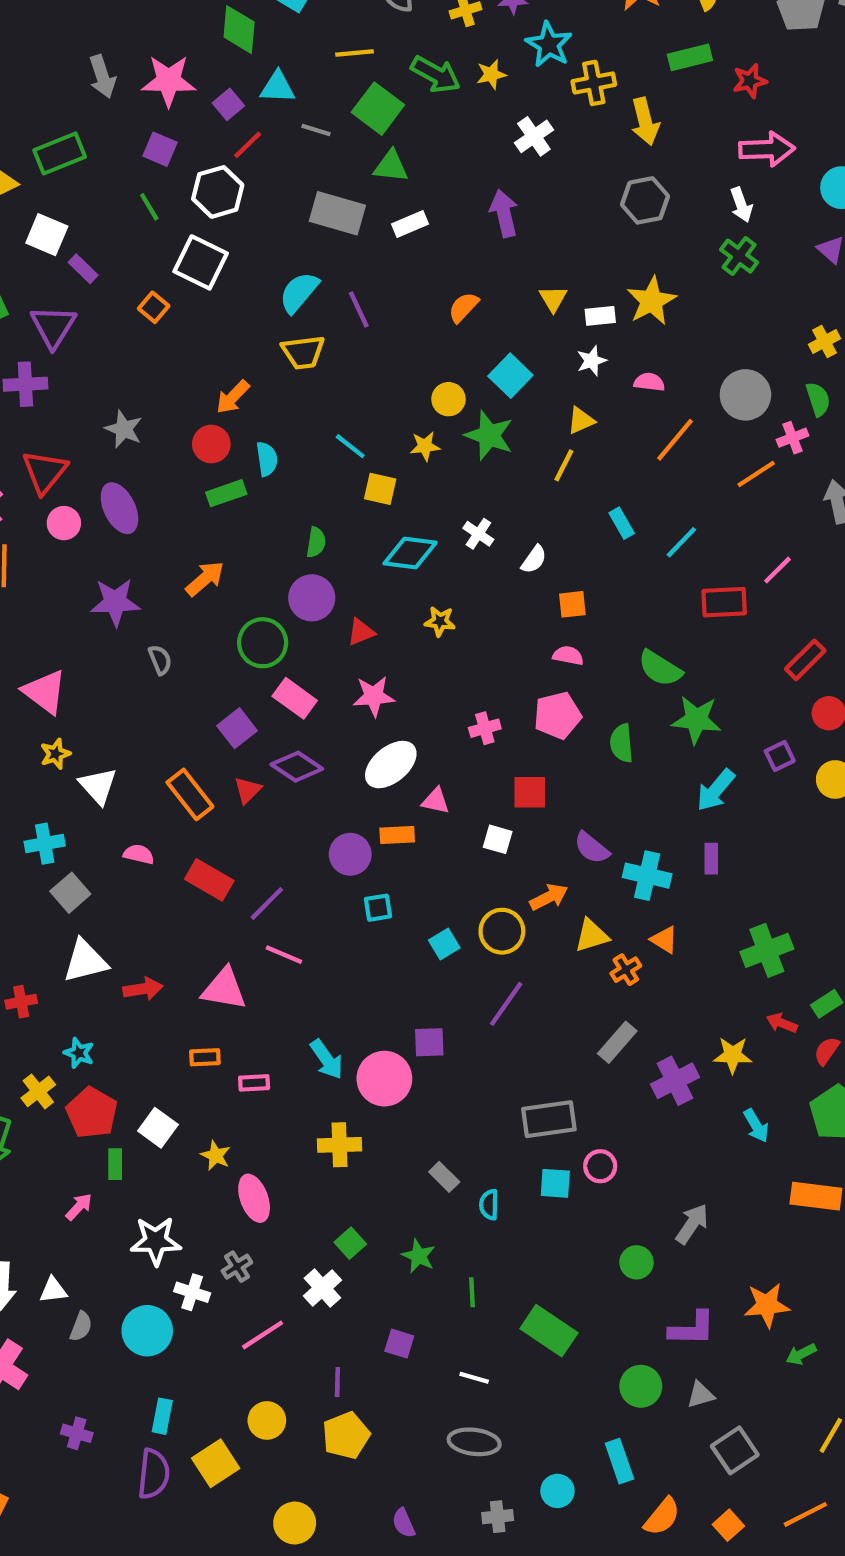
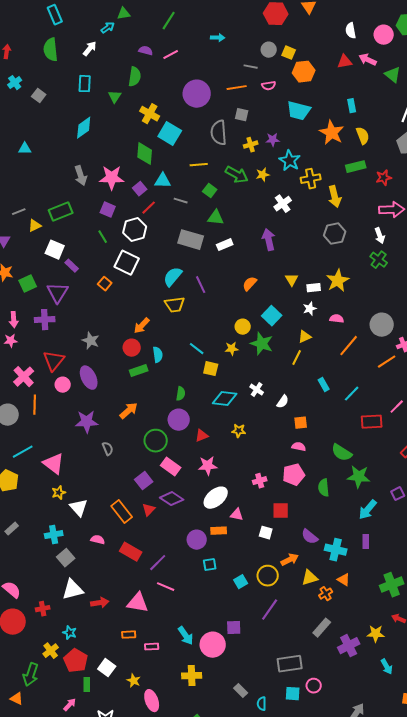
green square: (378, 109) -> (210, 191), size x0.6

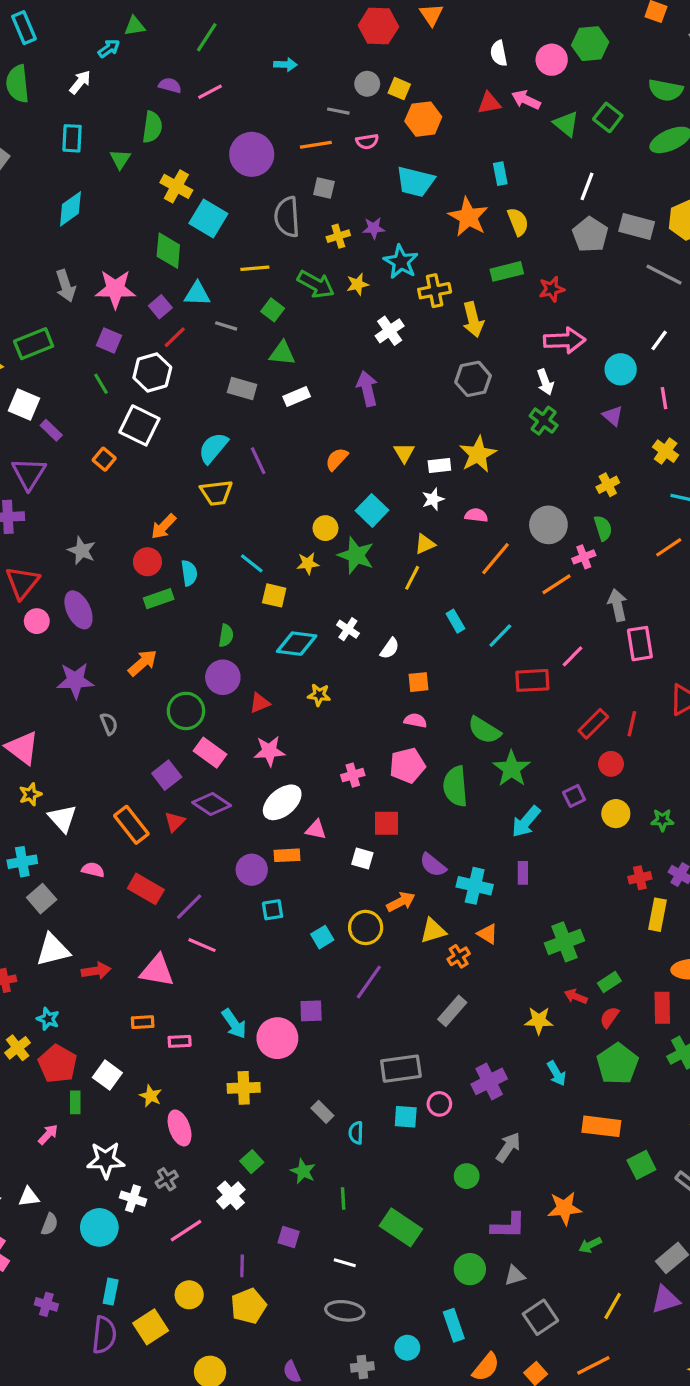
gray rectangle: (191, 240) -> (242, 389), size x0.7
green star: (359, 477) -> (512, 769), turned 30
green semicircle: (324, 488) -> (455, 786), size x1.4
purple cross: (349, 646) -> (489, 1081), moved

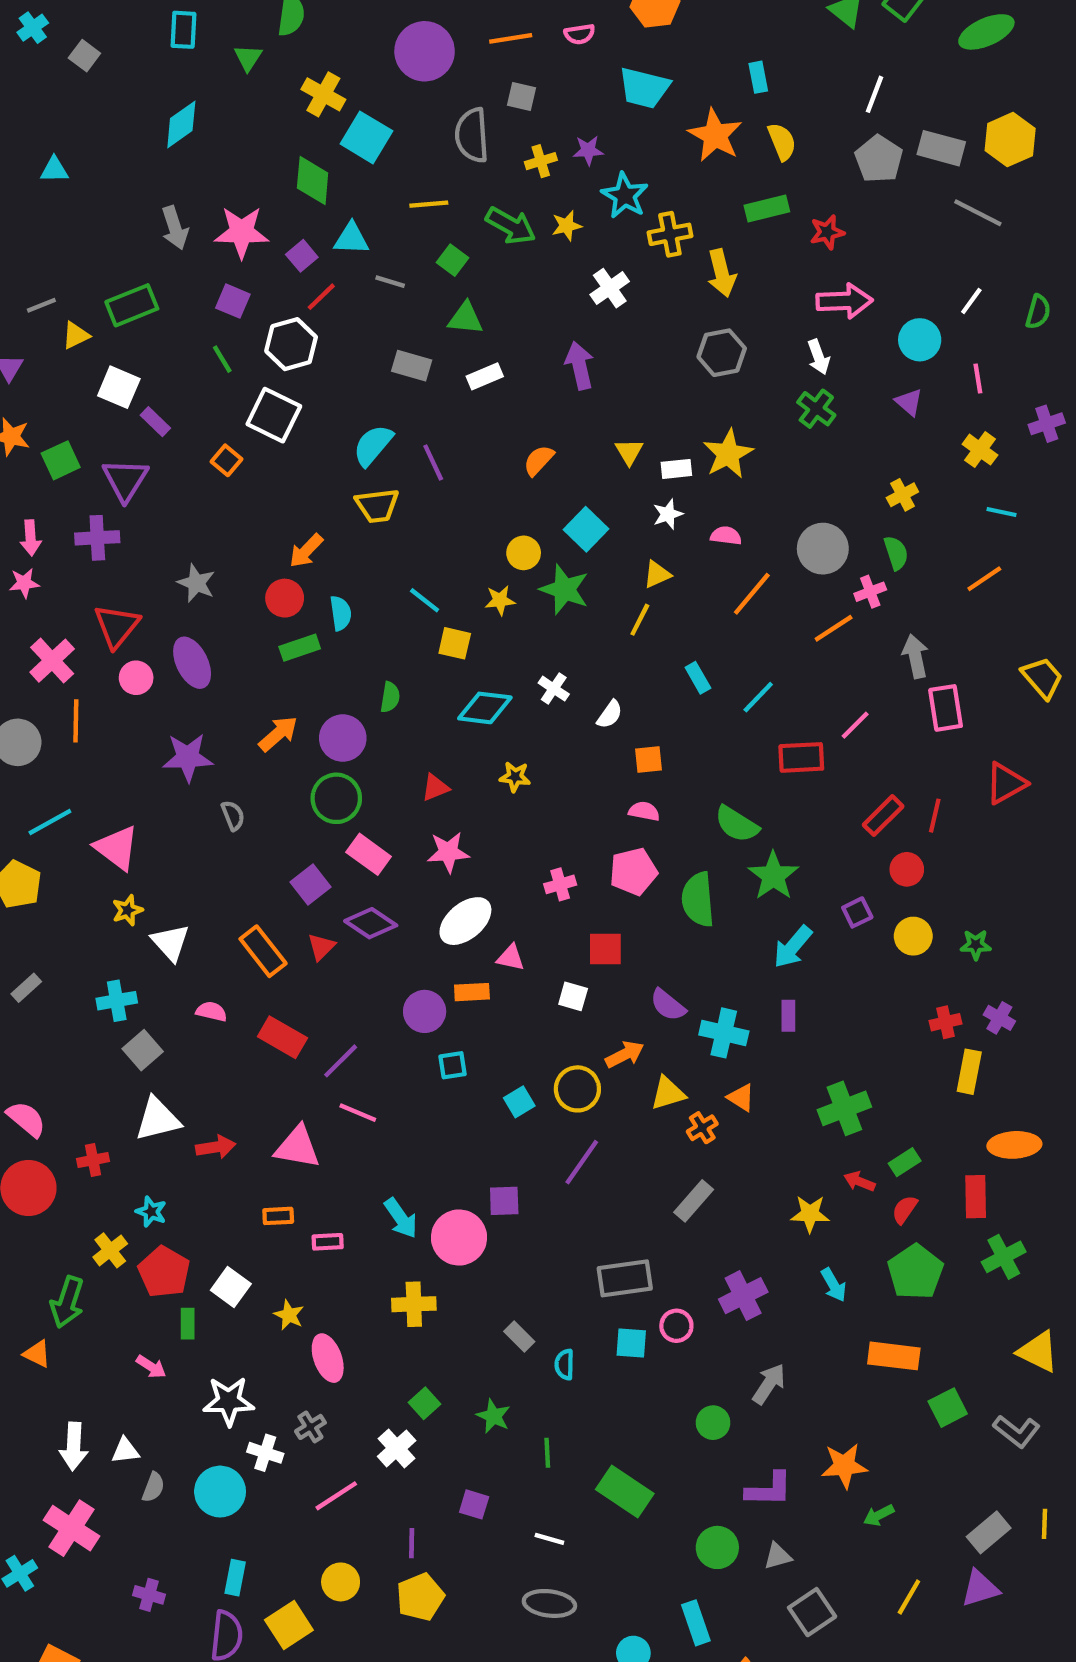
purple circle: (223, 677) -> (343, 738), moved
pink arrow: (48, 1134) -> (151, 1367), turned 80

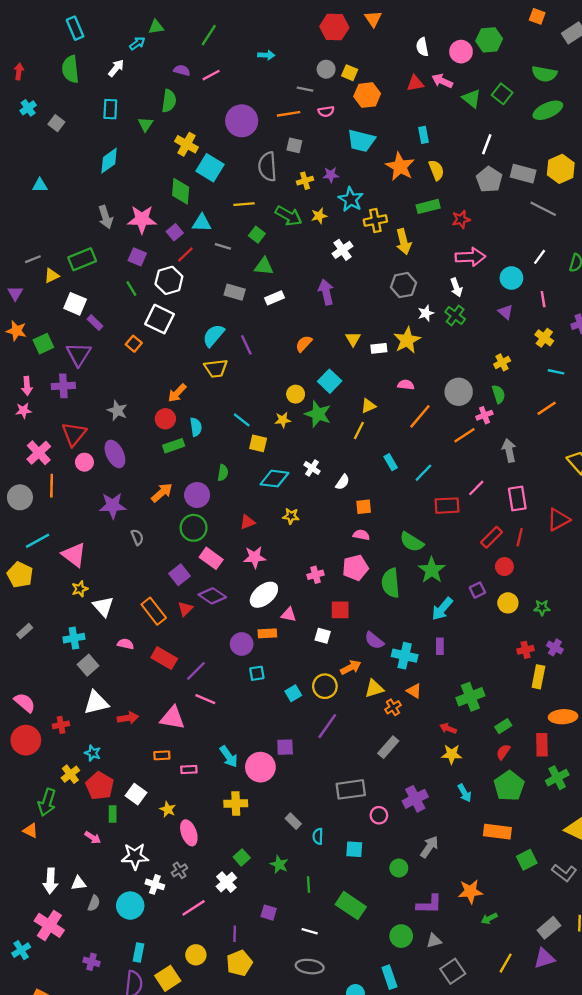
white star: (668, 514) -> (426, 313), moved
pink rectangle: (946, 708) -> (517, 499), moved
red arrow: (859, 1182) -> (448, 728), moved
cyan square: (631, 1343) -> (354, 849), moved

